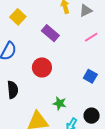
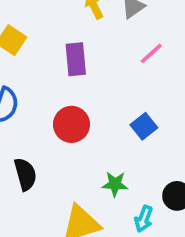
purple rectangle: (50, 33) -> (76, 59), turned 54
blue square: (90, 76) -> (144, 126), moved, turned 32

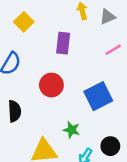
blue square: (144, 126) -> (98, 96), size x1.6

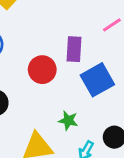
purple rectangle: (63, 43) -> (74, 49), moved

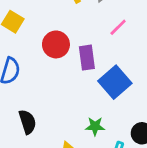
red circle: (42, 70) -> (56, 44), moved

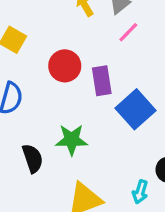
pink line: (118, 27) -> (128, 32), moved
green star: (95, 126) -> (72, 140), moved, size x1.4

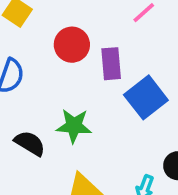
black semicircle: (33, 158) -> (30, 143), turned -44

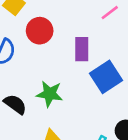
red circle: (72, 45) -> (40, 31), moved

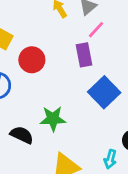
purple rectangle: (82, 49) -> (84, 55), moved

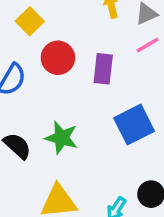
purple rectangle: (84, 55) -> (103, 69), moved

